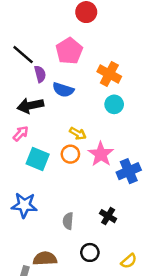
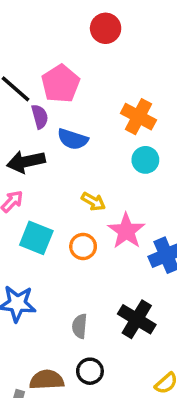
pink pentagon: (69, 51) -> (61, 84), moved
orange circle: (70, 154) -> (83, 246), moved
black cross: (108, 216) -> (137, 319), size x1.5
black circle: (90, 252) -> (90, 371), moved

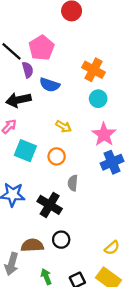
pink star: (126, 231) -> (104, 134), moved
black cross: (137, 319) -> (50, 205), moved
gray semicircle: (80, 326) -> (73, 183), moved

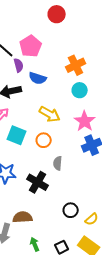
orange cross: (94, 70) -> (76, 65), turned 36
yellow arrow: (63, 126) -> (50, 114), size x1.5
black circle: (61, 240) -> (71, 210), moved

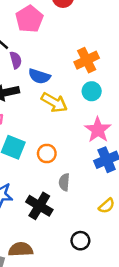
pink pentagon: (31, 46) -> (29, 19), moved
yellow arrow: (50, 114) -> (54, 102), moved
yellow semicircle: (92, 219) -> (107, 206), moved

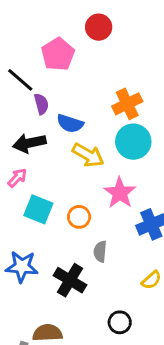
cyan circle: (92, 91) -> (133, 142), size x1.5
pink star: (98, 130) -> (120, 193), moved

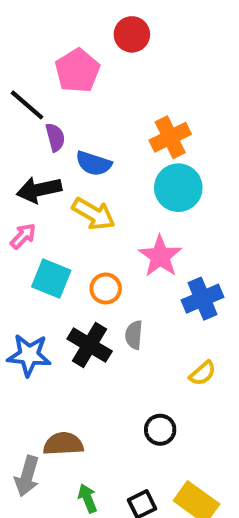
yellow arrow: (88, 155) -> (94, 214), moved
black cross: (70, 280) -> (90, 345), moved

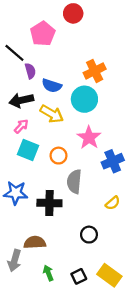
cyan circle: (178, 188) -> (84, 99), moved
pink arrow: (23, 236) -> (21, 126), moved
gray semicircle: (134, 335) -> (74, 182), size x1.5
black cross: (90, 345) -> (49, 203), moved, turned -30

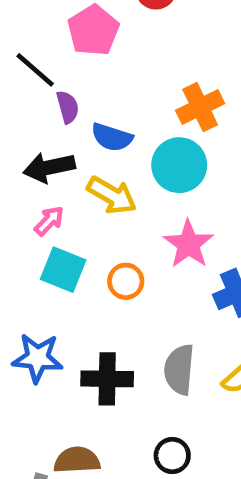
gray semicircle: (74, 182) -> (179, 370), moved
black circle: (89, 235) -> (172, 455), moved

